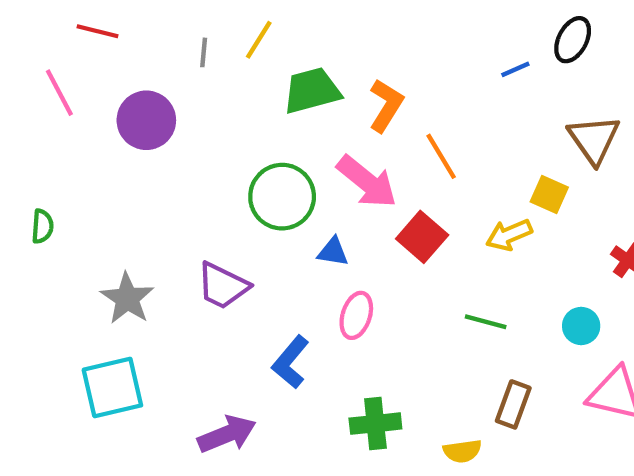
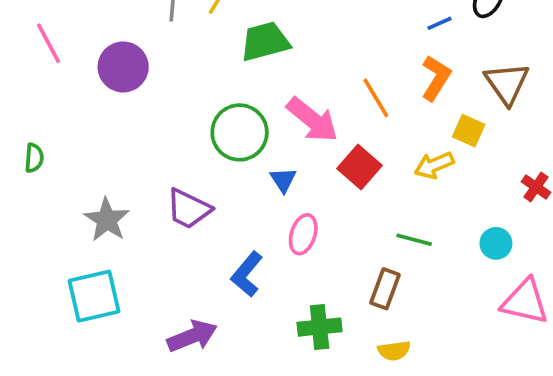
orange L-shape: (386, 105) -> (436, 78), moved
blue triangle: (333, 252) -> (283, 180), turned 48
brown rectangle: (513, 404) -> (385, 289), moved

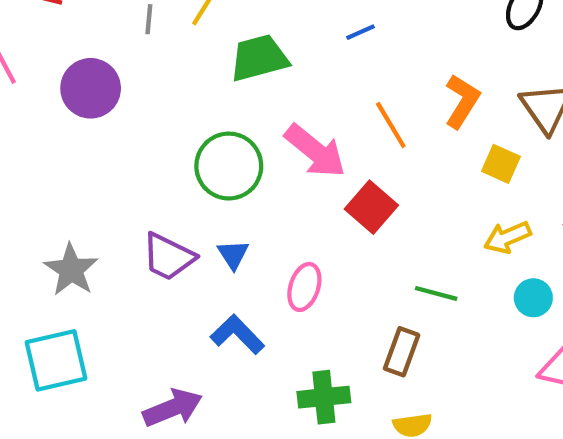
blue line: (440, 23) -> (361, 32), moved
yellow arrow: (434, 165) -> (507, 237), moved
blue triangle: (283, 180) -> (233, 255), moved
blue L-shape: (247, 274) -> (237, 334), turned 96

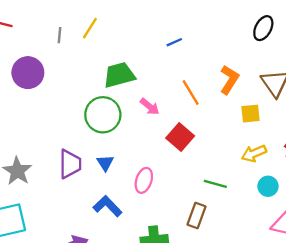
green trapezoid: (259, 58) -> (119, 75), moved
pink arrow: (315, 151) -> (150, 107), size x0.6
yellow square: (501, 164) -> (250, 114), turned -30
purple trapezoid: (168, 257) -> (70, 164), turned -116

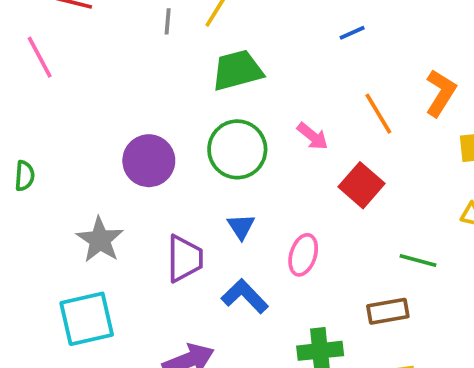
purple circle: (28, 73) -> (149, 161), moved
green trapezoid: (119, 75) -> (237, 70), moved
purple trapezoid: (70, 164) -> (185, 259), moved
brown rectangle: (197, 216) -> (388, 311), turned 60

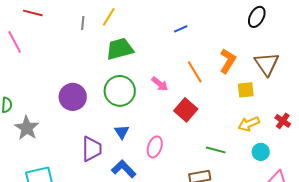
gray star: (100, 240) -> (27, 128), moved

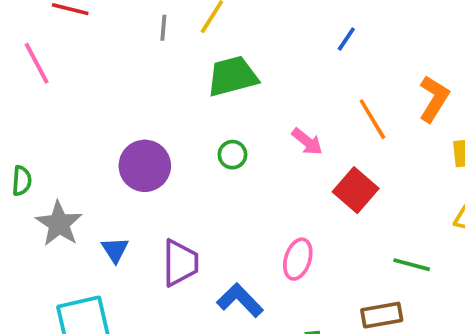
blue line: (181, 29) -> (346, 39), turned -32
green circle: (120, 91) -> (232, 155), size x0.5
blue triangle: (122, 132) -> (115, 250), moved

